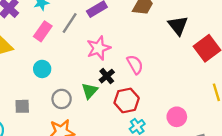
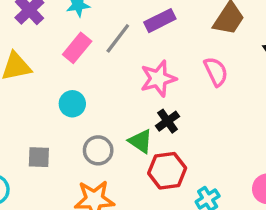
pink semicircle: (135, 65) -> (216, 72), moved
green triangle: (90, 91) -> (141, 141), turned -42
red hexagon: (127, 100) -> (167, 171), moved

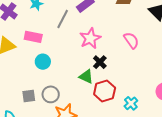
pink rectangle: (77, 48) -> (33, 37), moved, turned 72
pink semicircle: (216, 72) -> (131, 40), moved
gray circle: (98, 150) -> (51, 94), moved

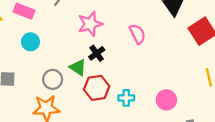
gray circle: (51, 94) -> (53, 79), moved
cyan cross: (131, 103) -> (126, 98), moved, turned 32

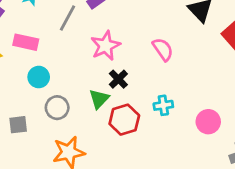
green triangle: (78, 67) -> (99, 99), turned 48
gray circle: (53, 79) -> (57, 108), moved
cyan cross: (126, 98) -> (163, 105), moved

